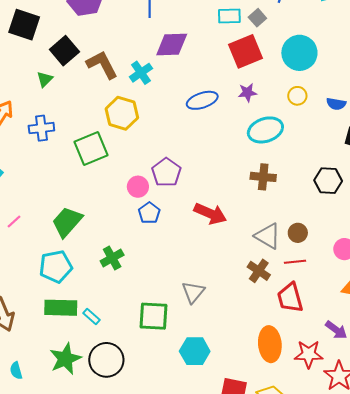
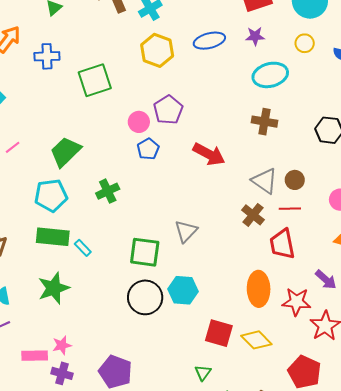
yellow hexagon: (122, 113) -> (157, 50), moved
black circle: (106, 360) -> (145, 297), moved

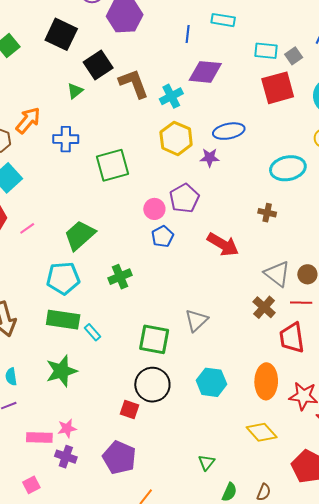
purple star: (255, 36) -> (210, 158), moved
brown cross: (264, 122) -> (267, 213), moved, size x0.7
cyan hexagon: (183, 290) -> (211, 382), moved
red square: (219, 333) -> (130, 409), moved, size x0.7

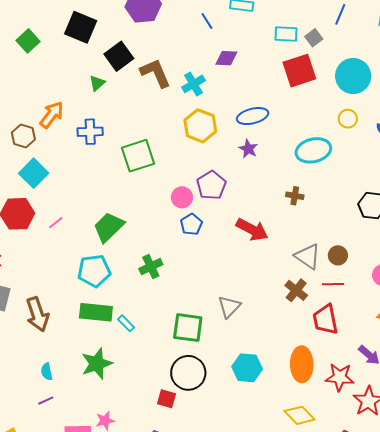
blue line: (188, 34) -> (207, 21), turned -36
purple diamond: (205, 72) -> (226, 58), size x0.7
purple star: (210, 158) -> (248, 149), moved, turned 30

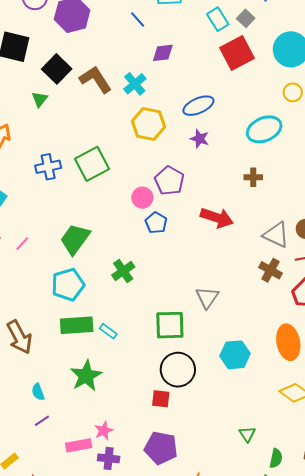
cyan rectangle: (286, 34) -> (218, 19), turned 65
blue cross: (90, 132) -> (48, 167), moved

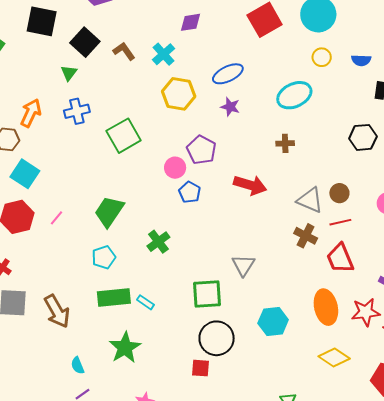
brown L-shape: (95, 79) -> (124, 51), size x0.7
blue cross: (48, 167) -> (77, 111), moved
cyan pentagon: (68, 285) -> (104, 257), size x0.7

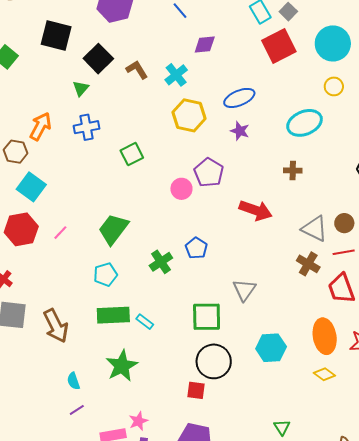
green square: (124, 136) -> (132, 154), size x0.7
blue pentagon: (190, 192) -> (196, 248), moved
yellow diamond: (334, 358) -> (324, 374), moved, size x0.7

